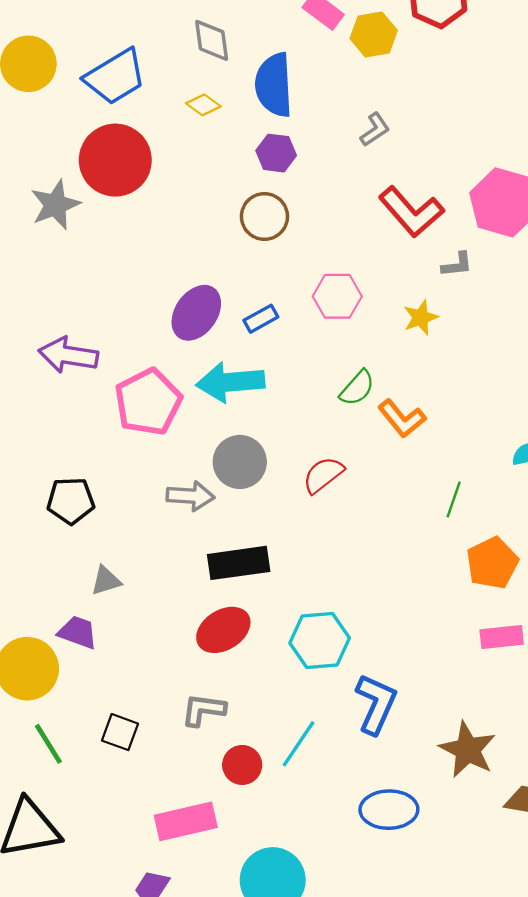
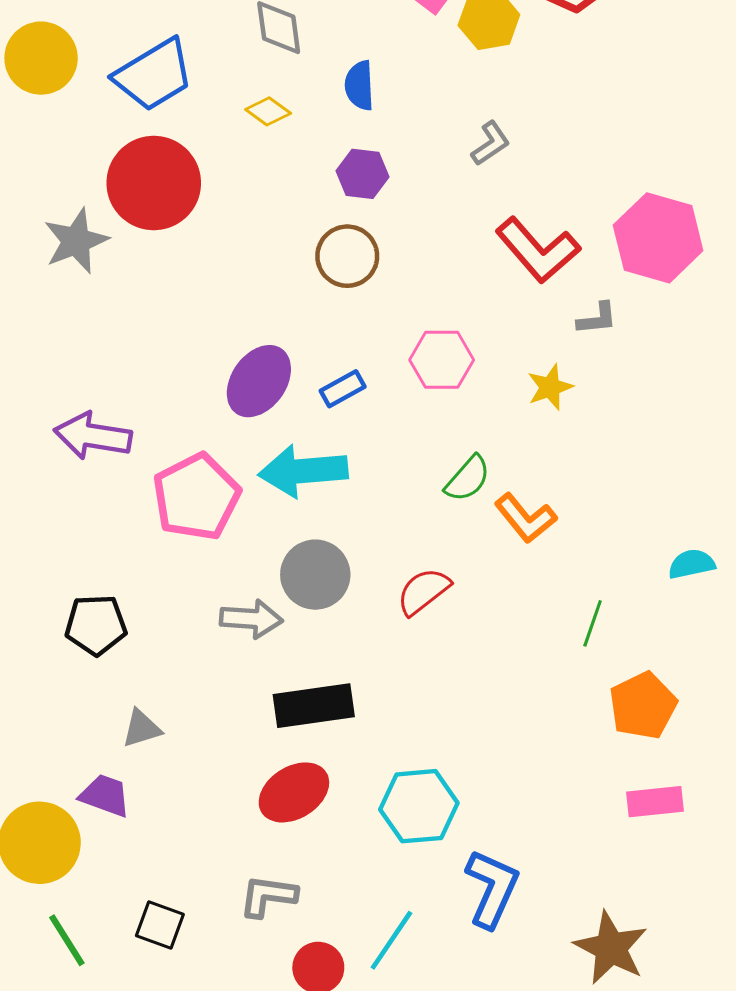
blue semicircle: (274, 85) -> (359, 86), size x0.6

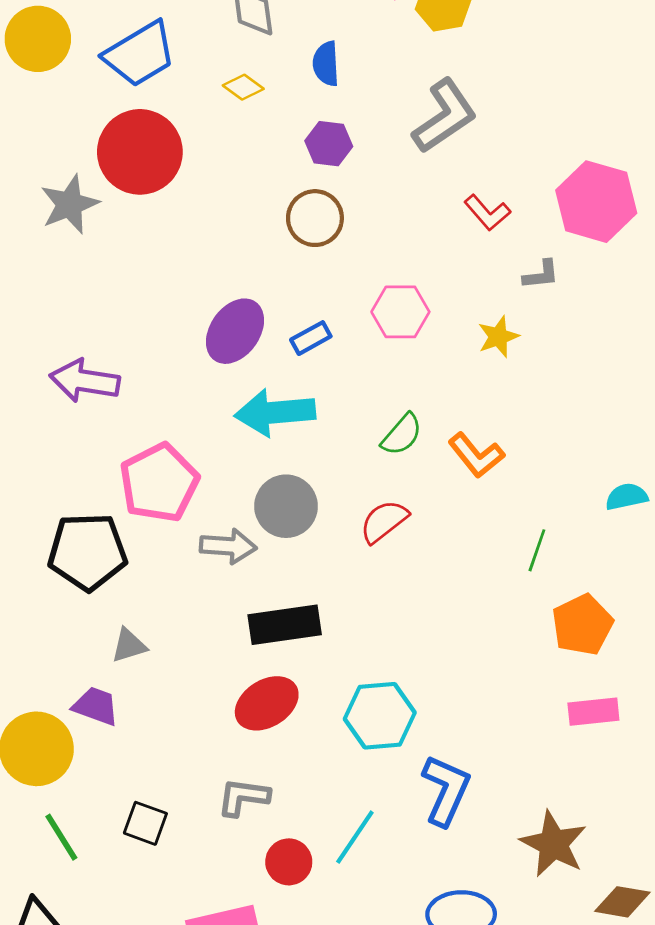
gray L-shape: (490, 143) -> (445, 116), size x1.8
red L-shape: (538, 250) -> (487, 213), size x0.6
green semicircle: (468, 479) -> (402, 435), moved
pink pentagon: (196, 497) -> (159, 483), moved
black pentagon: (96, 625) -> (87, 552), size x1.4

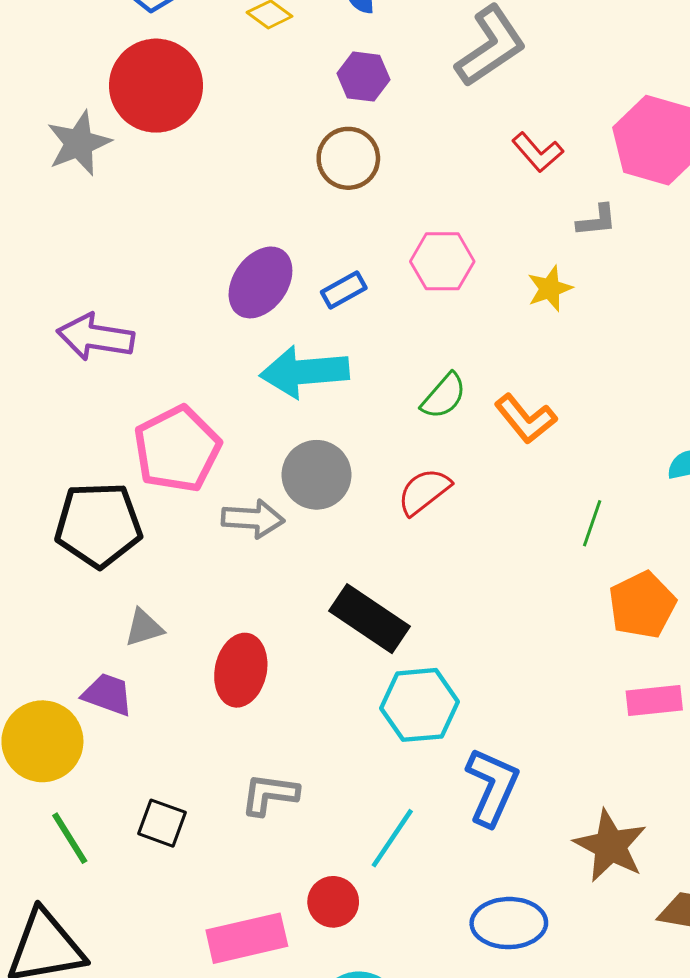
black rectangle: (285, 625) -> (370, 619), moved, turned 42
red ellipse: (267, 703) -> (241, 670), moved, turned -46
red circle: (289, 862) -> (333, 902), moved

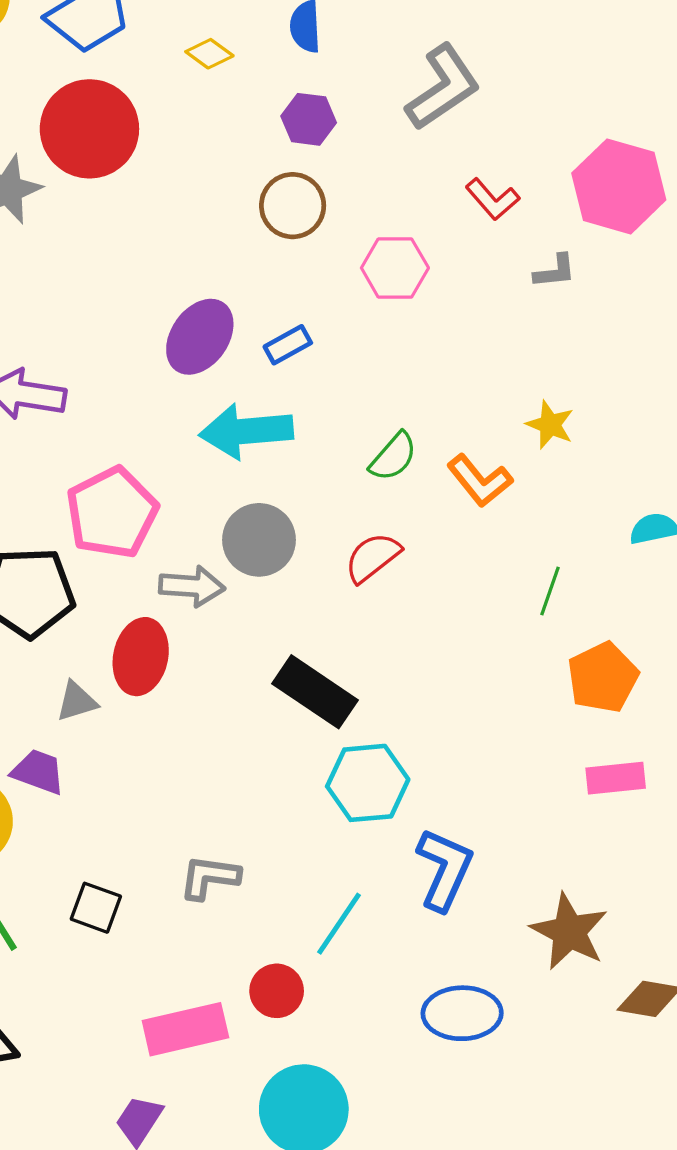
pink hexagon: (442, 261) -> (395, 268), moved
yellow star: (550, 289) -> (550, 425), moved, turned -30
red ellipse: (241, 670) -> (141, 657), moved

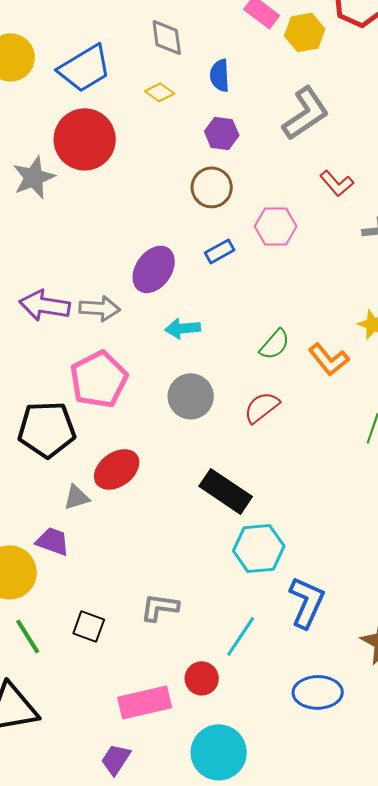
blue rectangle: (288, 345) -> (220, 251), moved
cyan arrow: (246, 431) -> (183, 328), size x0.6
gray arrow: (192, 586) -> (100, 308), moved
red ellipse: (141, 657) -> (117, 469), turned 42

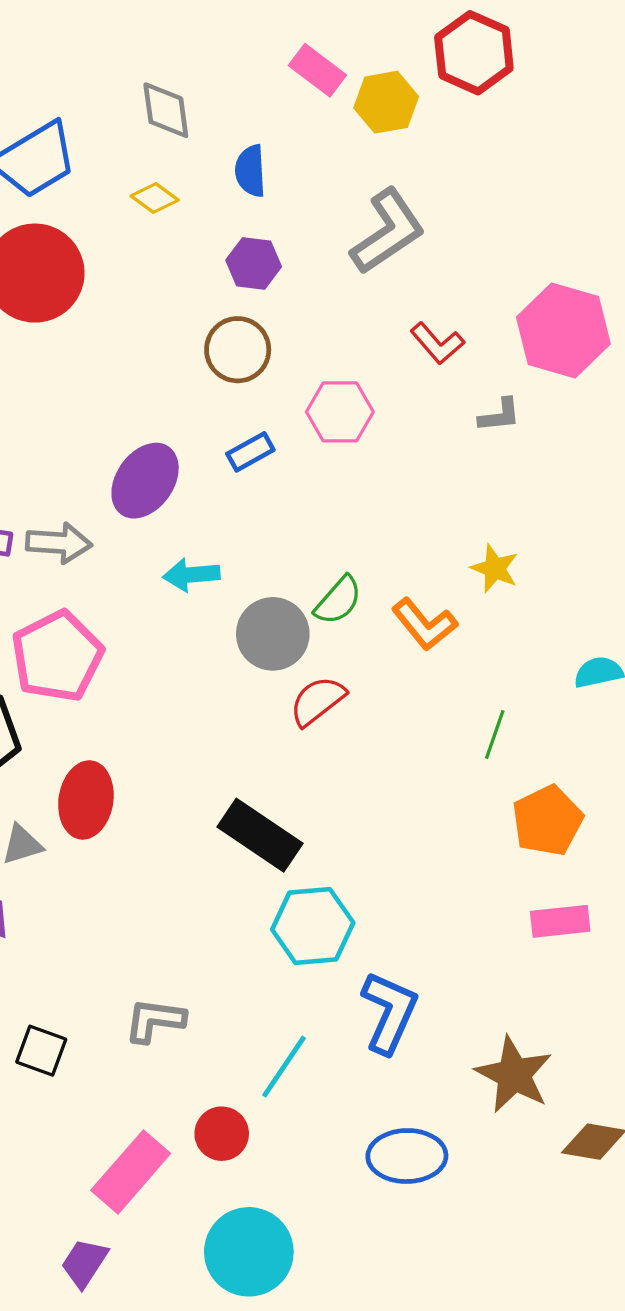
gray circle: (191, 396) -> (273, 634), moved
red ellipse: (117, 469) -> (86, 800), turned -45
pink rectangle: (145, 702) -> (131, 1172), turned -36

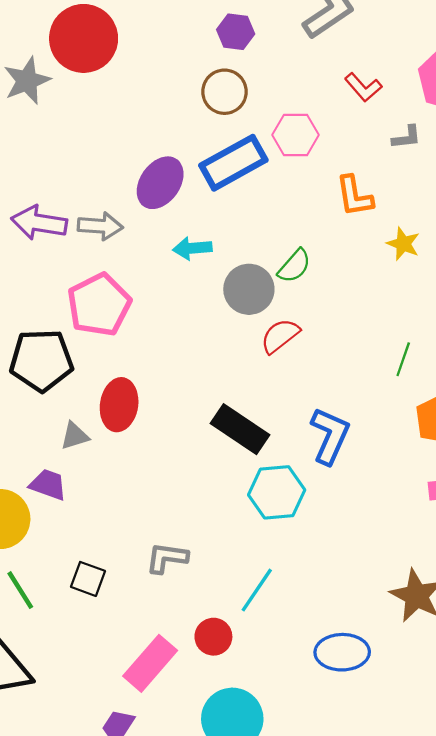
blue rectangle: (250, 452) -> (233, 163), size x2.0
orange L-shape: (424, 624) -> (354, 196), moved, turned 30
blue L-shape: (389, 1012) -> (330, 436), moved

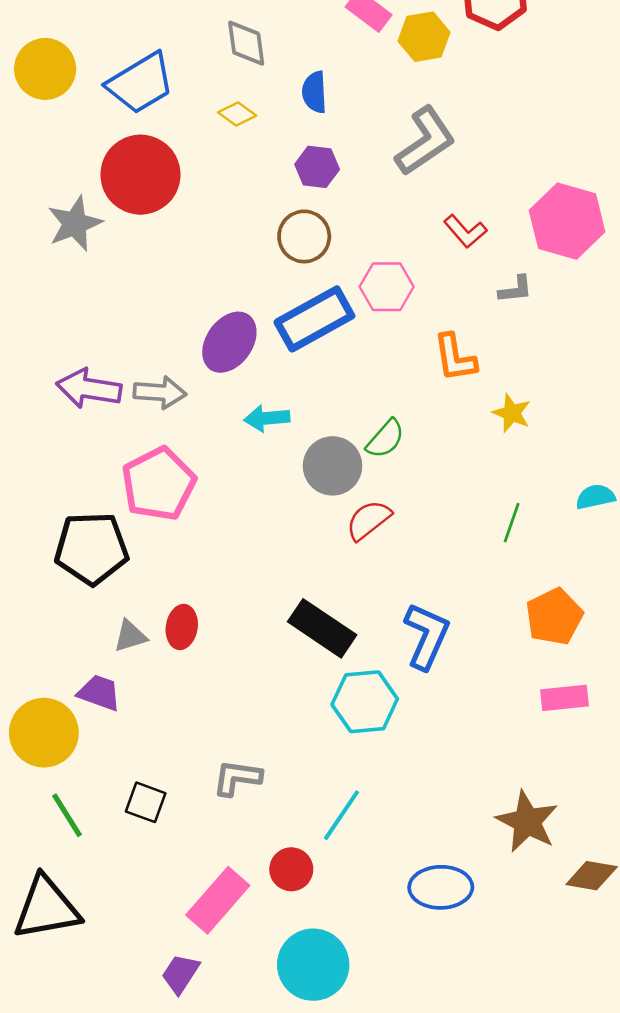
green line: (403, 359) -> (512, 523), moved
red ellipse: (119, 405) -> (182, 627), moved, size x0.7

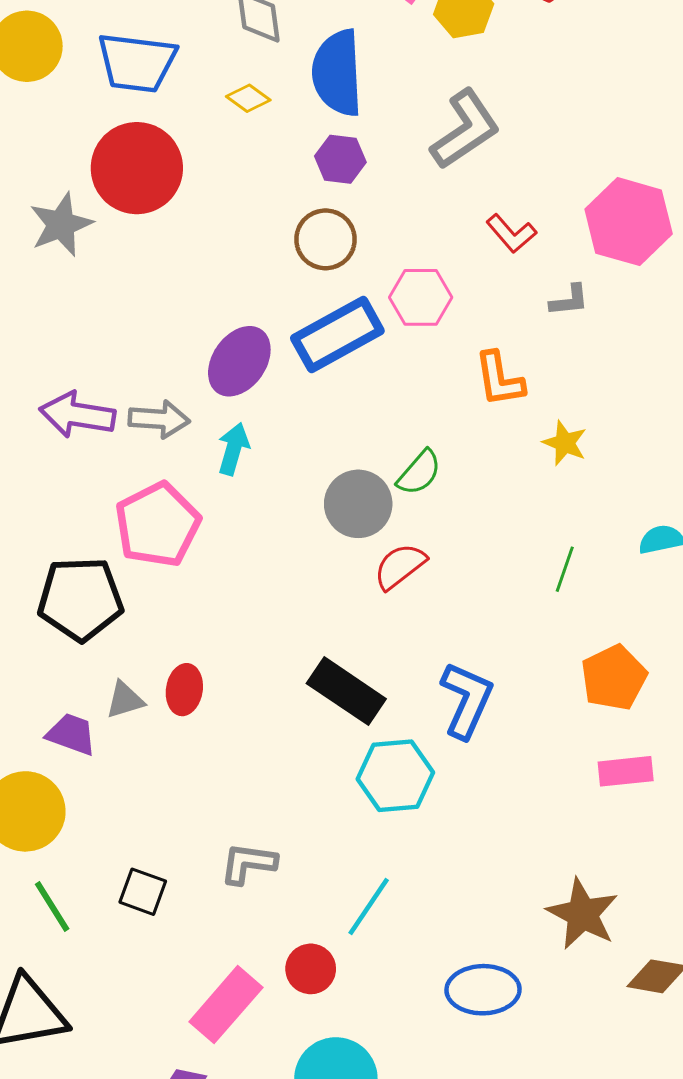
blue trapezoid: (140, 83) -> (137, 63), turned 38
blue semicircle: (314, 92) -> (337, 73), size x1.8
cyan arrow: (267, 418) -> (233, 449), moved, turned 111
purple trapezoid: (99, 693) -> (71, 734), moved

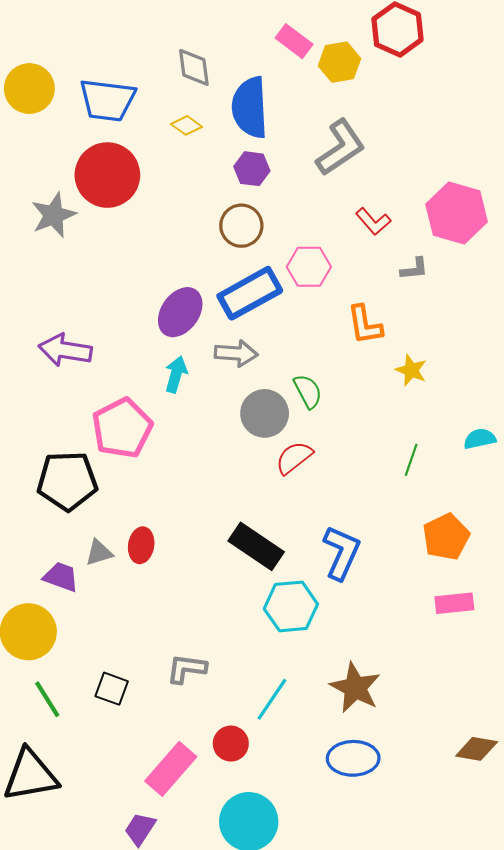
gray arrow: (159, 419) -> (236, 353), moved
green semicircle: (419, 473) -> (308, 391), turned -69
brown star: (583, 914) -> (355, 688), moved

